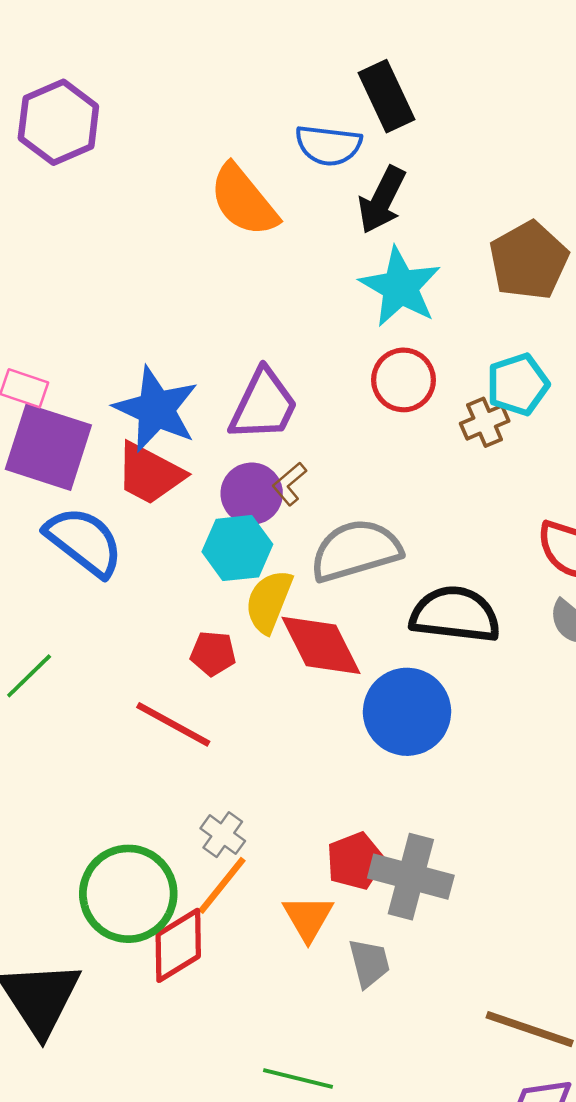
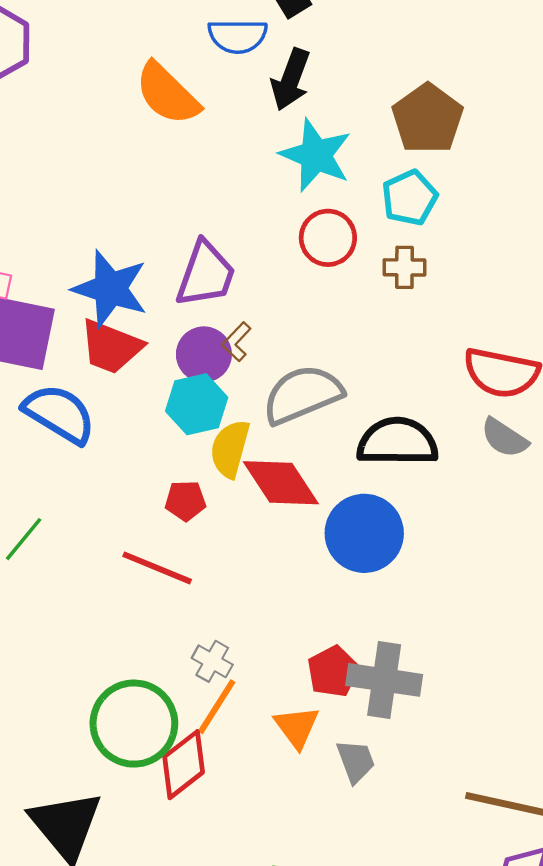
cyan pentagon: (518, 384) -> (410, 198), moved
brown cross: (485, 422) -> (404, 267), turned 30

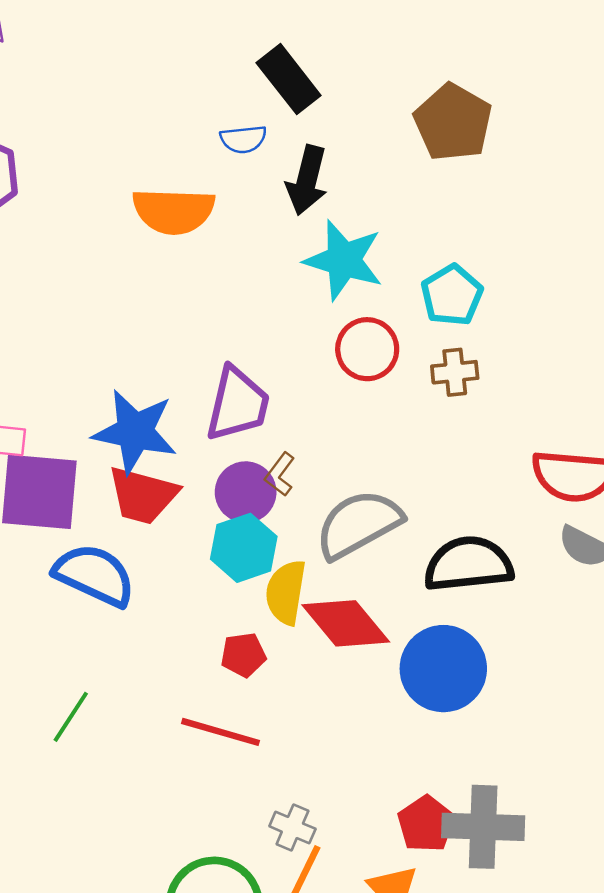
blue semicircle: (238, 36) -> (243, 139), size x0.7
orange semicircle: (167, 94) -> (174, 211), turned -36
brown pentagon: (428, 119) -> (453, 122), moved

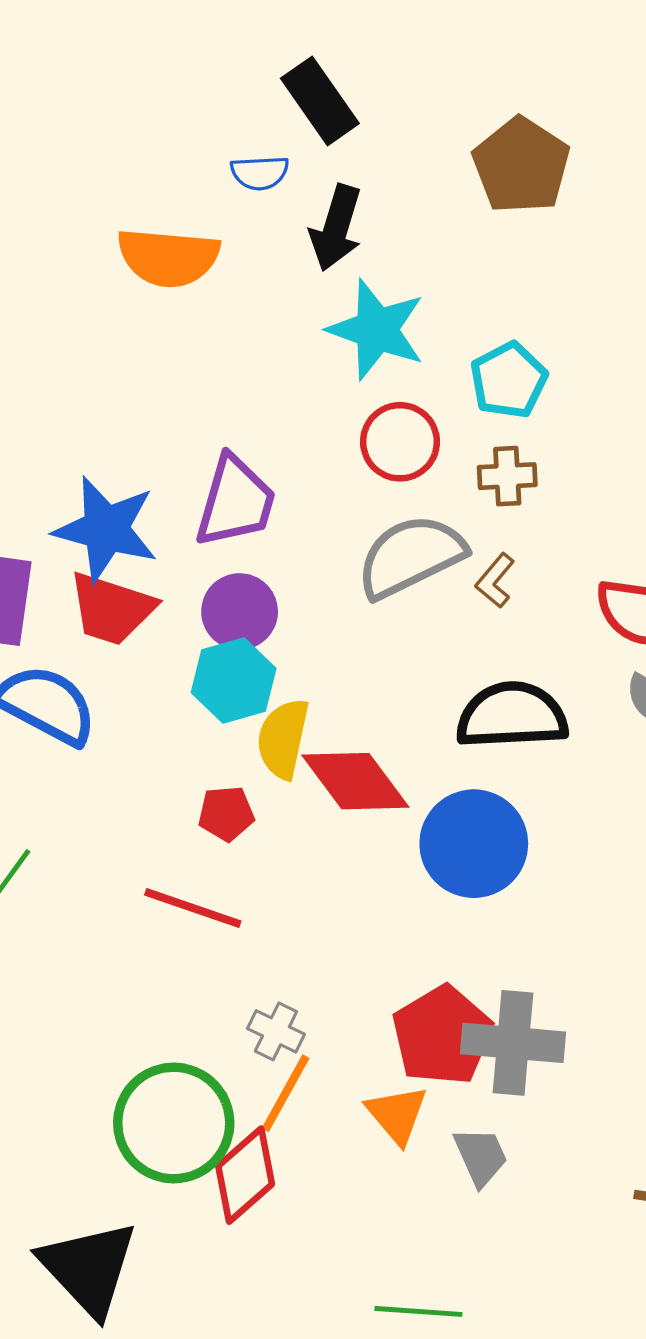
brown L-shape: (280, 474) -> (495, 581), moved
gray semicircle: (359, 524) -> (411, 556), moved
red pentagon: (426, 824) -> (442, 1035), size x1.4

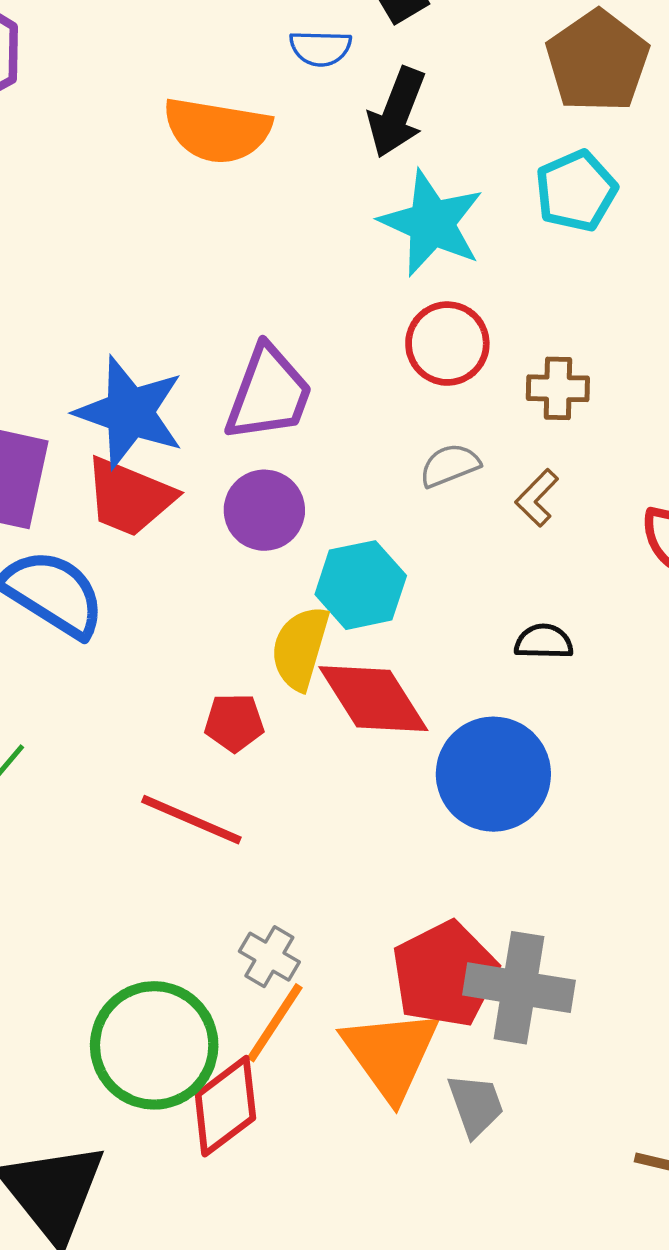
cyan pentagon: (509, 380) -> (576, 191), moved
gray semicircle: (411, 556) -> (450, 465), size x0.5
cyan hexagon: (234, 681) -> (361, 585), moved
black semicircle: (512, 715) -> (544, 642), size x0.5
orange triangle: (397, 1114) -> (391, 1054), size x1.5

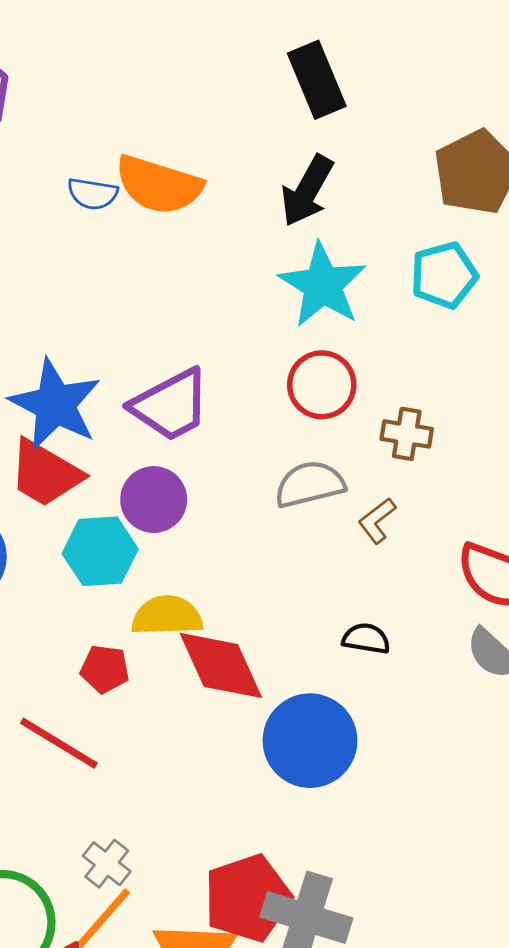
blue semicircle: (321, 48) -> (92, 194), moved
purple trapezoid: (269, 394) -> (171, 405), turned 34
gray semicircle: (450, 465) -> (310, 484), size x1.4
cyan hexagon: (361, 585) -> (100, 551), moved
yellow semicircle: (300, 648) -> (167, 616), turned 64

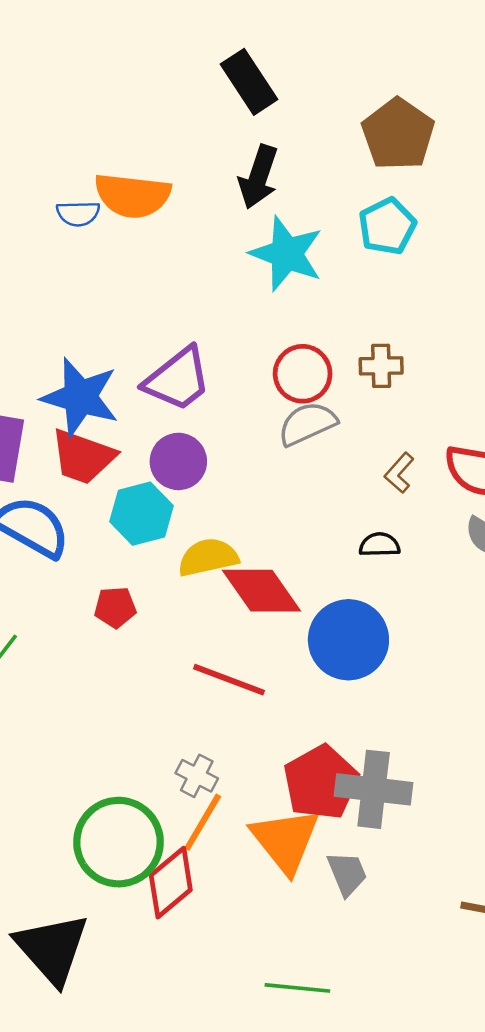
red circle: (322, 385) -> (303, 374), moved
brown L-shape: (377, 521) -> (399, 473), moved
red pentagon: (105, 669) -> (115, 607), moved
red line: (59, 743) -> (229, 680), moved

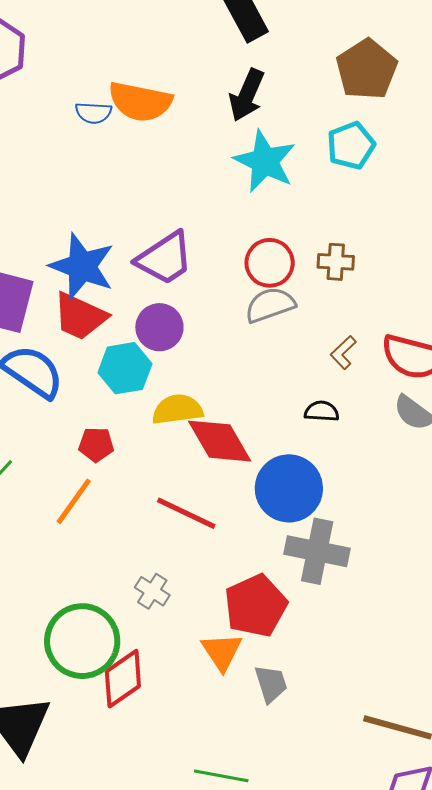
gray cross: (374, 789) -> (317, 551), moved
orange line: (203, 822) -> (74, 501), moved
orange triangle: (285, 840) -> (222, 652), size x0.7

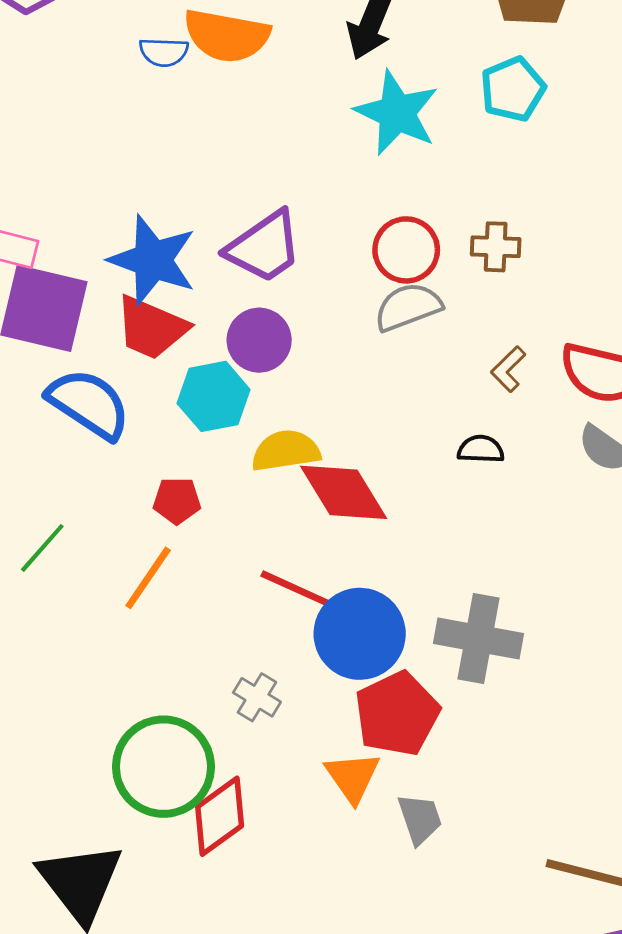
blue circle: (289, 488) -> (360, 634), moved

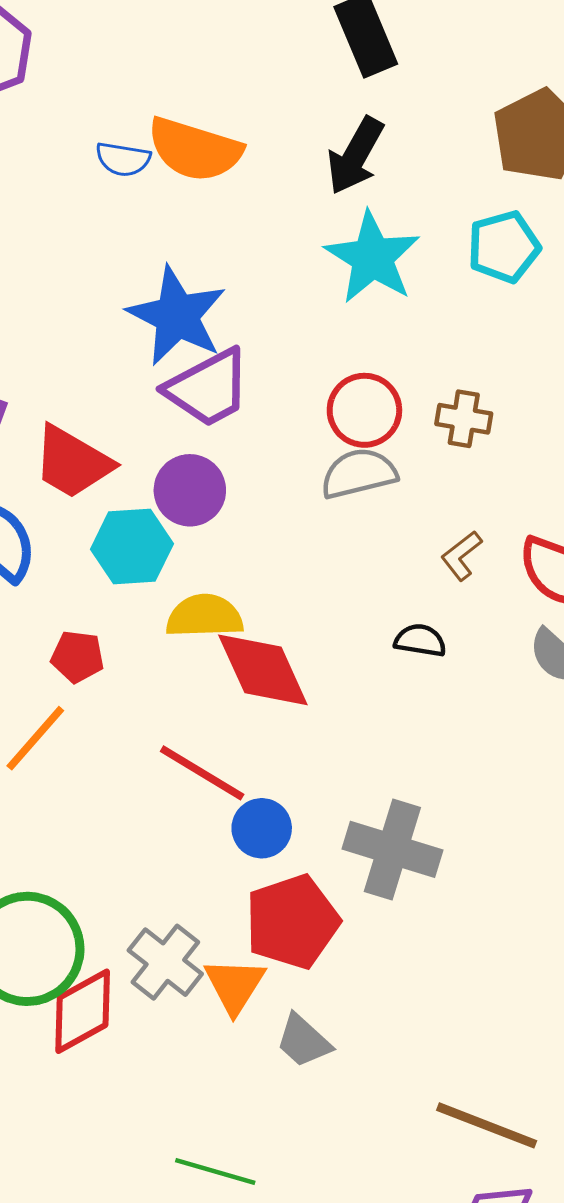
blue star: (153, 260) -> (177, 316), moved
blue circle: (360, 634) -> (262, 828), size x0.6
gray cross: (257, 697) -> (165, 962), moved, size x1.4
gray trapezoid: (420, 819) -> (303, 1041), turned 144

